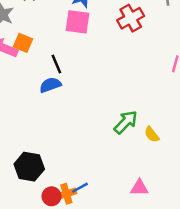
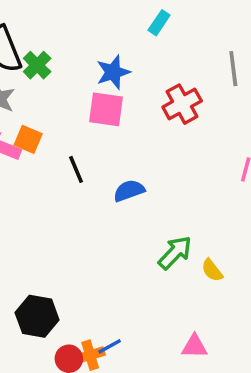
blue semicircle: (50, 85) -> (129, 191), moved

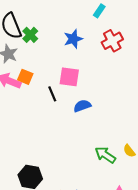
red cross: (182, 104) -> (112, 41), moved
pink square: (106, 109) -> (69, 77), moved
green arrow: (175, 253) -> (105, 155), moved, turned -100

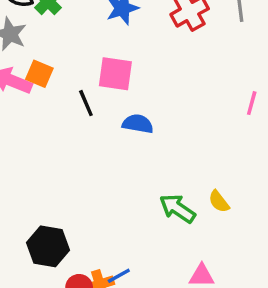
blue semicircle: (82, 106) -> (138, 124), turned 30

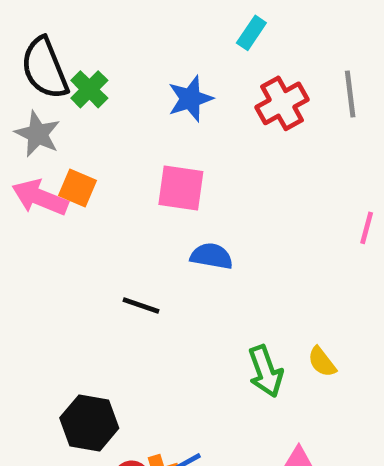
black line: (86, 103) -> (141, 305), moved, turned -48
green arrow: (177, 208) -> (266, 371), turned -144

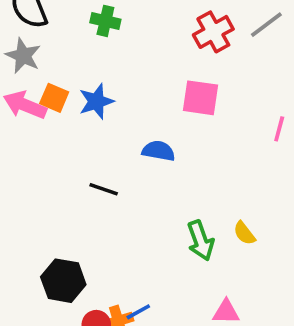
green cross: (89, 89) -> (105, 21), moved, turned -32
gray line: (350, 94) -> (266, 25), turned 60
blue star: (190, 99) -> (96, 101), moved
pink square: (181, 188) -> (201, 98), moved

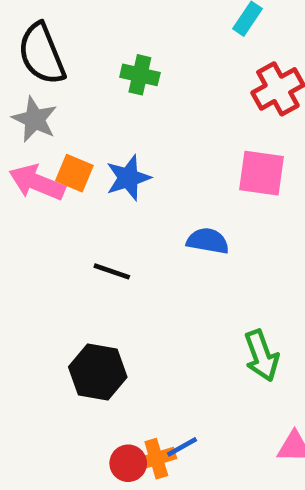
black line: (104, 189) -> (112, 271), moved
black hexagon: (63, 281) -> (98, 372), moved

